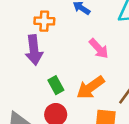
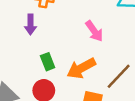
purple arrow: (34, 50) -> (30, 24), size x0.7

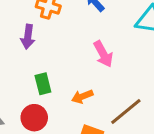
orange arrow: (81, 68) -> (82, 97), size x0.6

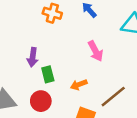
purple arrow: (28, 37) -> (33, 57), moved

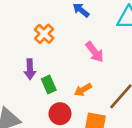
orange cross: (52, 13) -> (44, 34), moved, turned 36
red circle: (41, 101) -> (60, 114), moved

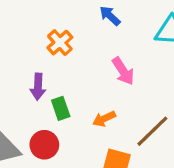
red circle: (60, 114) -> (44, 145), moved

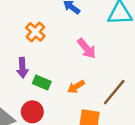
green rectangle: (61, 108) -> (42, 82), turned -42

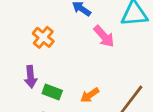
pink arrow: (87, 48) -> (104, 36), moved

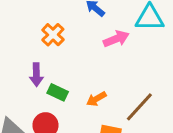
pink arrow: (104, 36) -> (116, 39), turned -75

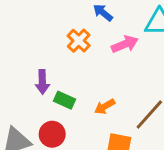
orange cross: (53, 35) -> (79, 41), moved

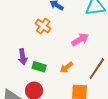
pink arrow: (125, 44) -> (80, 40), moved

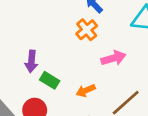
orange cross: (43, 26) -> (87, 30), moved

